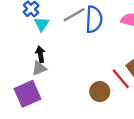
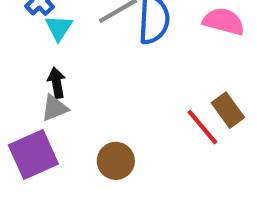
brown circle: (100, 92) -> (116, 161), moved

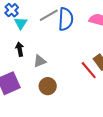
gray triangle: (55, 108) -> (40, 61), moved

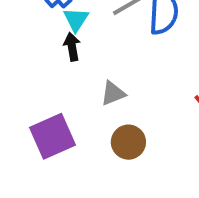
black arrow: (20, 49) -> (72, 47), moved

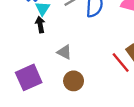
gray triangle: (113, 93) -> (64, 52), turned 49

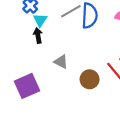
brown circle: (74, 81) -> (90, 79), moved

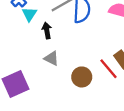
black arrow: (38, 35) -> (47, 30), moved

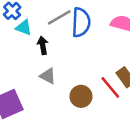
cyan triangle: (29, 14) -> (24, 28), turned -42

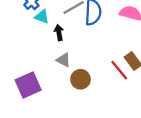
brown circle: (81, 96) -> (81, 79), moved

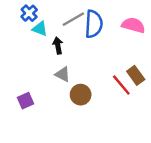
purple square: (28, 85) -> (25, 101), size x0.6

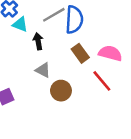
pink semicircle: (133, 25) -> (110, 53), moved
brown rectangle: (136, 75) -> (80, 53), moved

